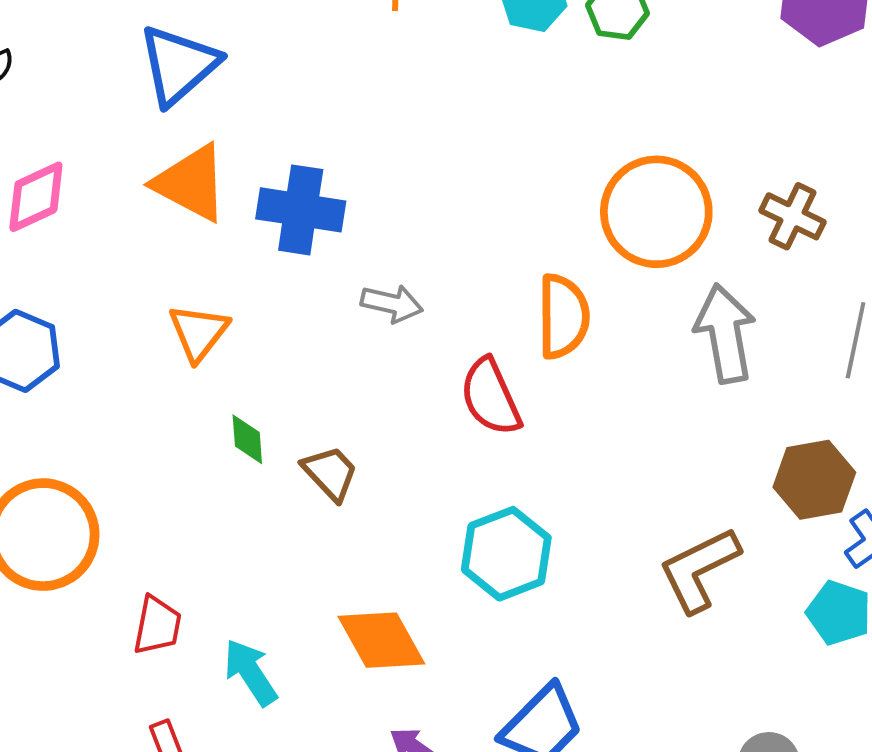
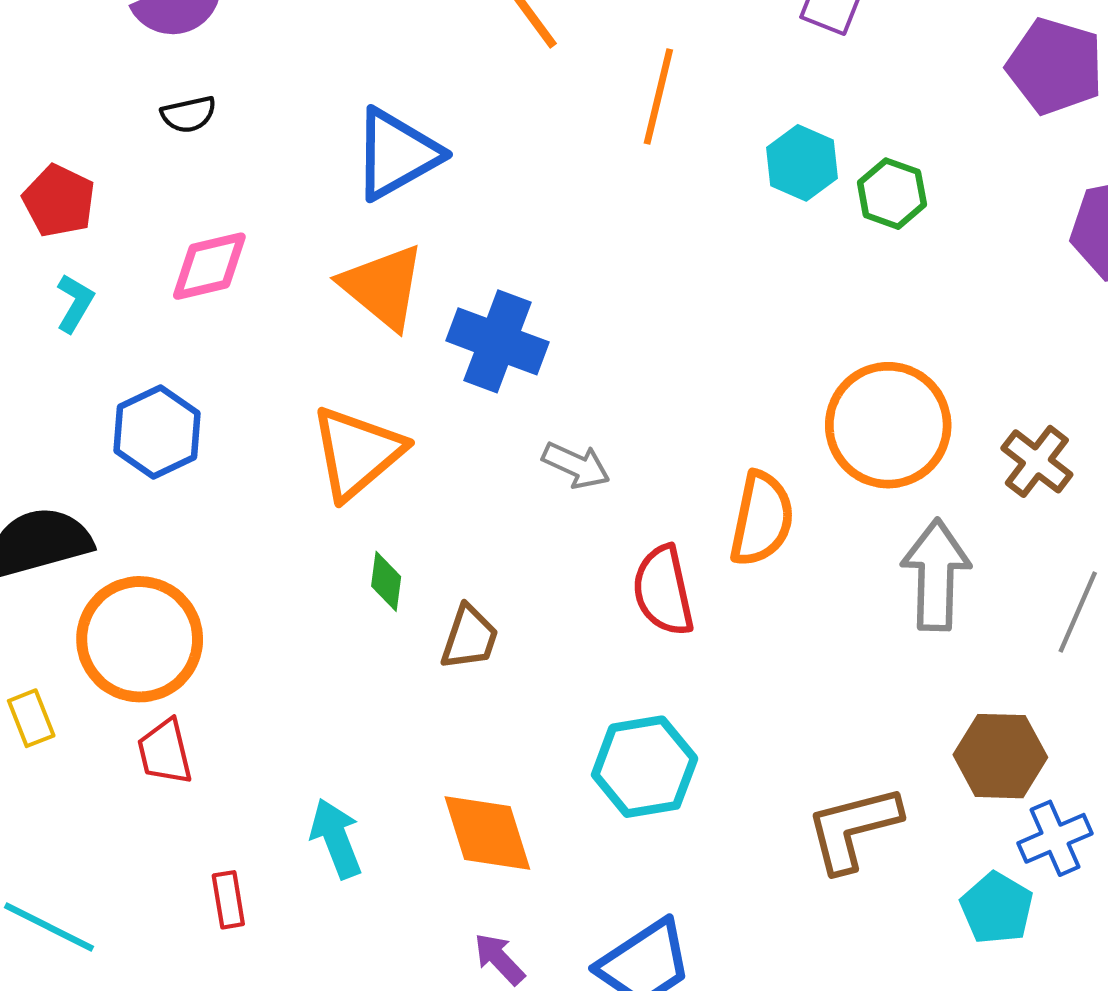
orange triangle: (199, 332) -> (357, 453), size x1.4
brown trapezoid: (330, 473) -> (470, 638), turned 50
red trapezoid: (157, 625) -> (165, 752), moved, turned 144

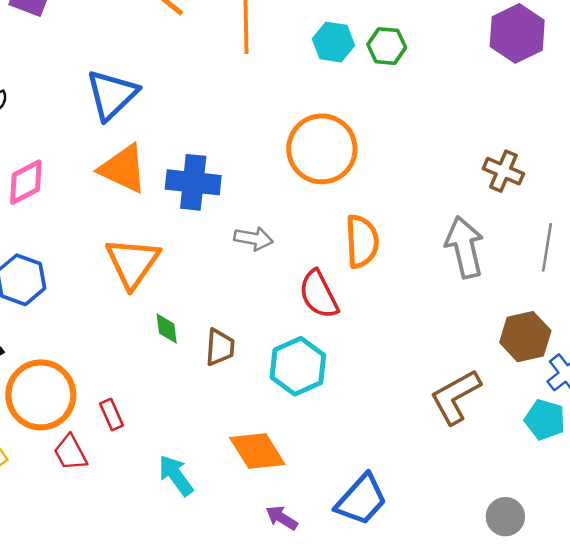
orange circle: (888, 425) -> (322, 149), moved
cyan hexagon: (645, 767) -> (298, 366), moved
red rectangle: (228, 900) -> (111, 415), moved

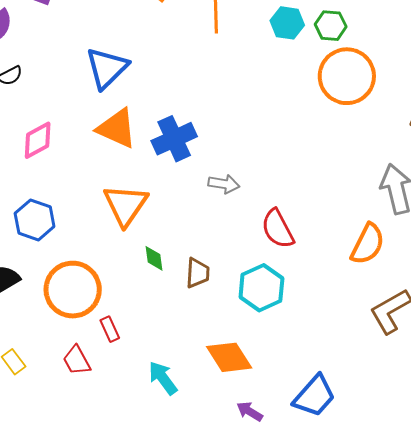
orange circle: (322, 149) -> (347, 76), moved
blue cross: (193, 182) -> (174, 139), turned -30
orange semicircle: (362, 241) -> (368, 244), moved, turned 30
orange circle: (41, 395) -> (73, 290), moved

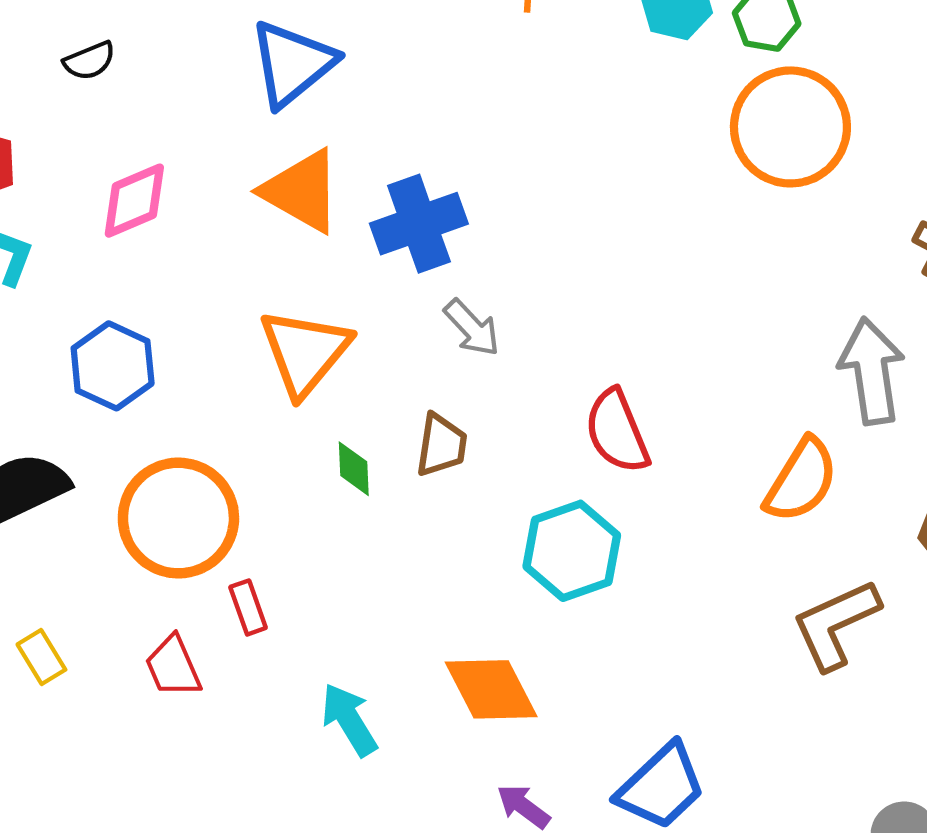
gray arrow: (224, 184) -> (472, 328), moved, turned 32
brown trapezoid: (198, 273) -> (441, 445), moved

